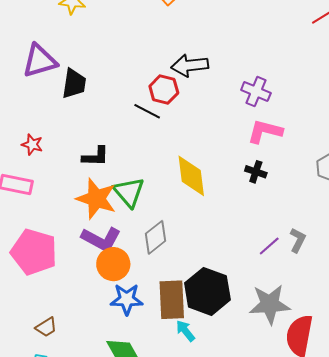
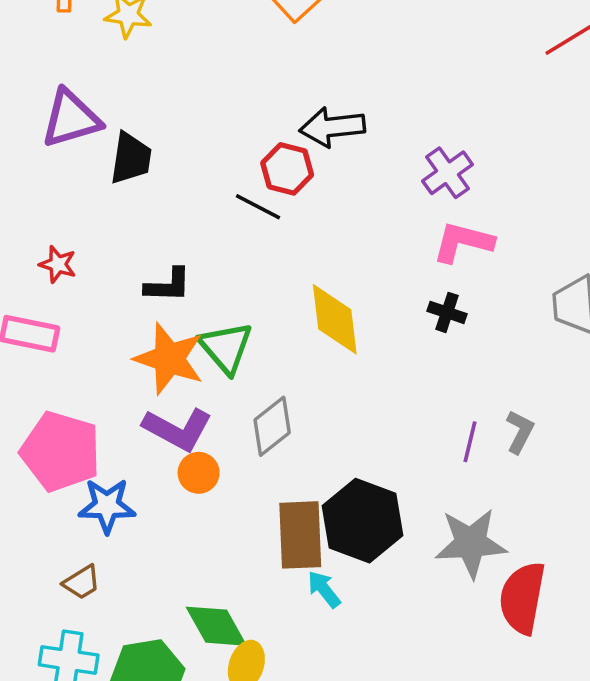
purple cross: (256, 92) -> (448, 173), turned 32
purple line: (269, 246) -> (470, 442), turned -35
orange circle: (113, 264) -> (199, 473), size x0.7
blue star: (127, 299) -> (107, 506), moved

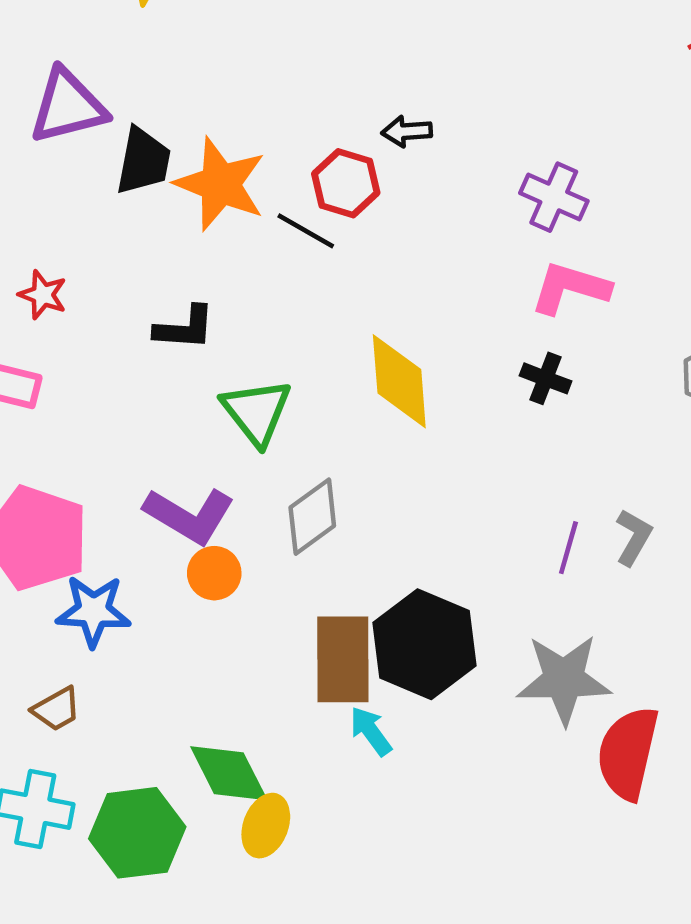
black arrow: (332, 127) -> (407, 131), size x0.6
purple cross: (448, 173) -> (554, 197), turned -33
orange star: (169, 359) -> (220, 184), moved

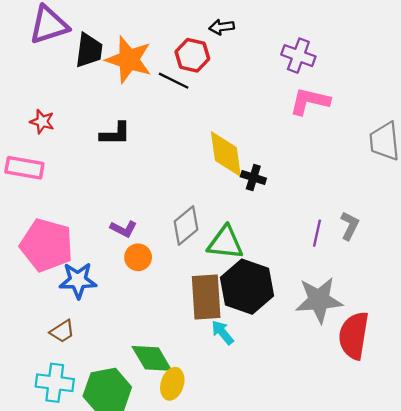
black cross: (546, 378) -> (253, 177), moved
green triangle: (257, 412) -> (225, 243), moved, turned -42
purple L-shape: (189, 515) -> (124, 229), size x0.6

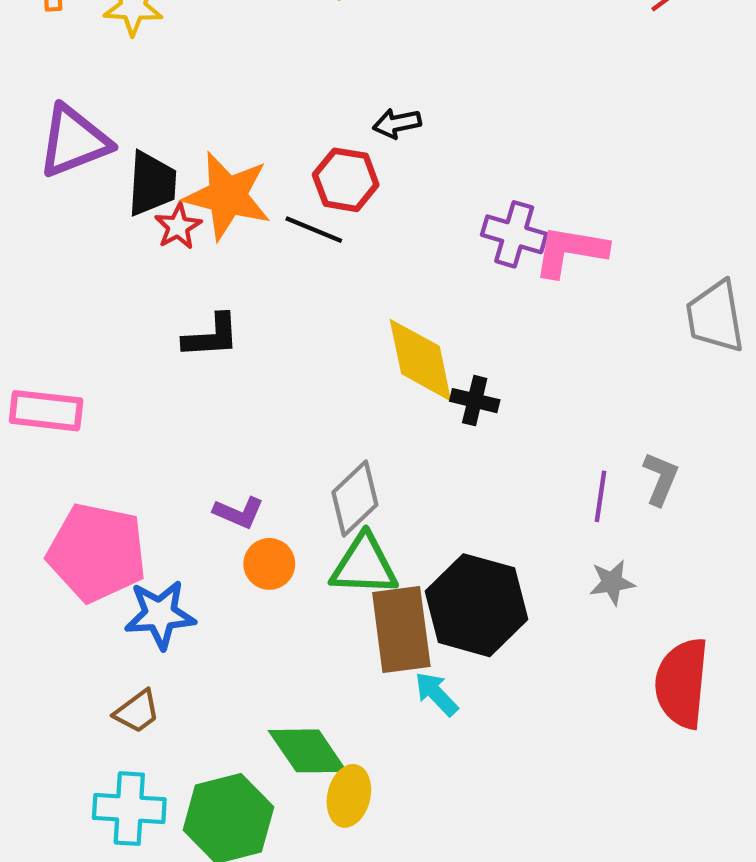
purple cross: (298, 56) -> (514, 234), moved
red star: (42, 122) -> (178, 226), moved, turned 30
green triangle: (225, 243) -> (364, 565), moved
gray star: (319, 300) -> (612, 582), moved, size x0.5

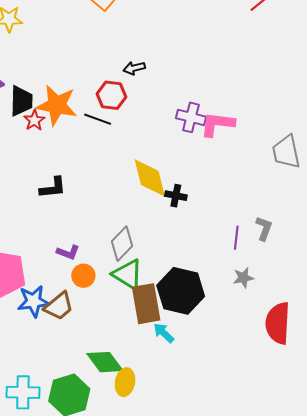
black L-shape: (211, 336) -> (53, 188), moved
green triangle: (364, 565) -> (128, 274), turned 32
brown trapezoid: (137, 712) -> (59, 306), moved, size x1.4

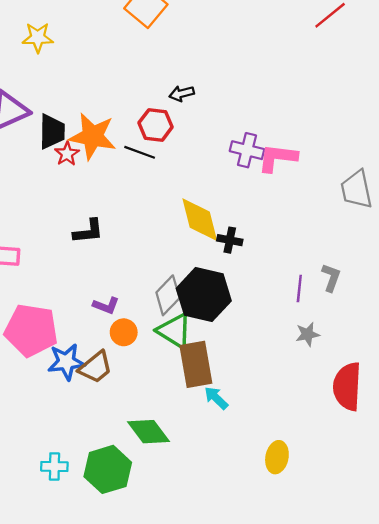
black hexagon: (181, 291) -> (204, 295), moved
yellow ellipse: (125, 382) -> (277, 457), moved
cyan cross: (23, 392) -> (54, 466), size x0.7

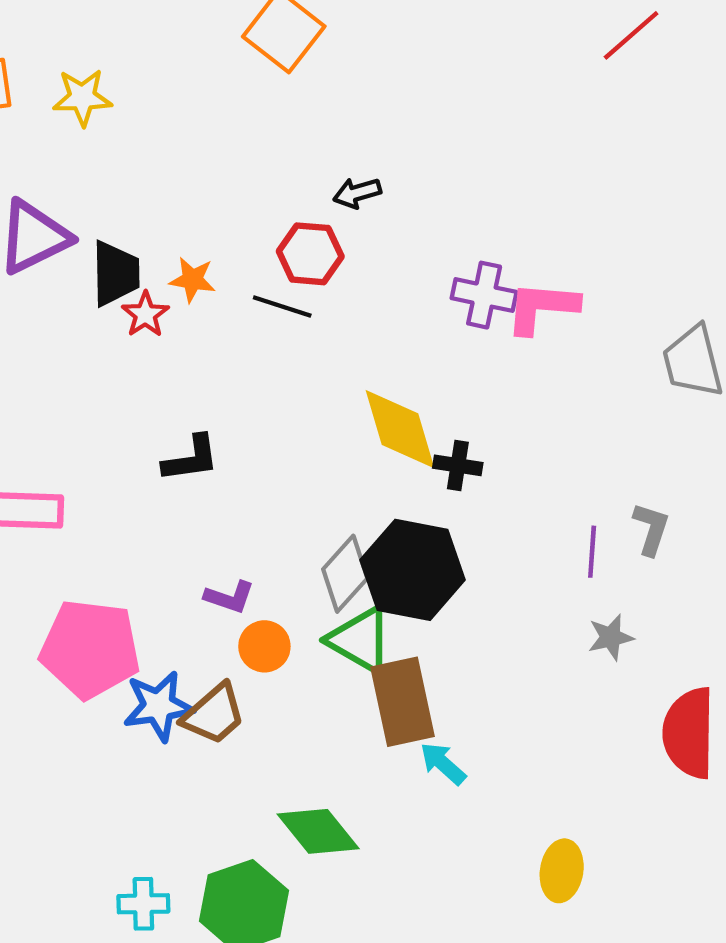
orange star: (93, 136) -> (192, 280), size x0.5

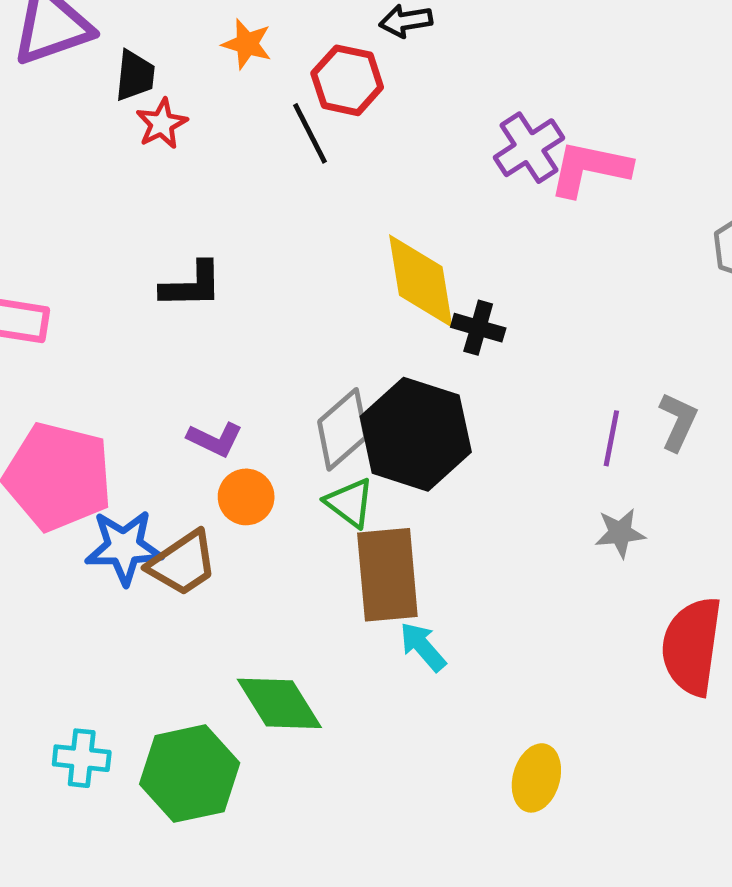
black trapezoid: (115, 273) -> (135, 76), size x0.7
orange star: (192, 280) -> (247, 44), moved
purple cross: (484, 295) -> (529, 148), turned 38
black line: (282, 307) -> (310, 133), turned 38
green triangle: (360, 640) -> (350, 503), size x0.7

